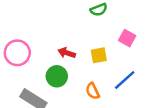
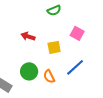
red arrow: (67, 53) -> (28, 36), moved
green circle: (57, 76) -> (29, 71), moved

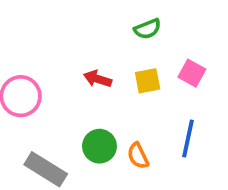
yellow square: (54, 47) -> (148, 81), moved
blue line: (75, 67) -> (188, 138), turned -36

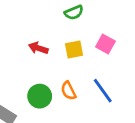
blue line: (188, 138) -> (103, 91), turned -48
orange semicircle: (138, 156) -> (68, 91), moved

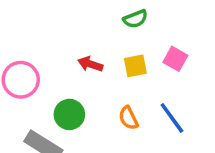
green circle: (40, 96) -> (69, 114), moved

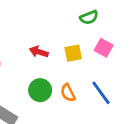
green semicircle: (135, 19) -> (89, 17), moved
green circle: (69, 114) -> (40, 90), moved

